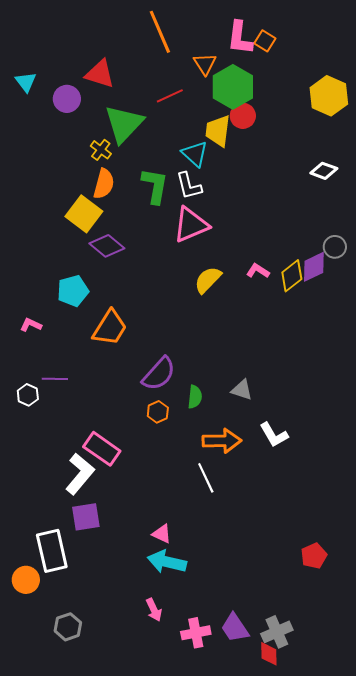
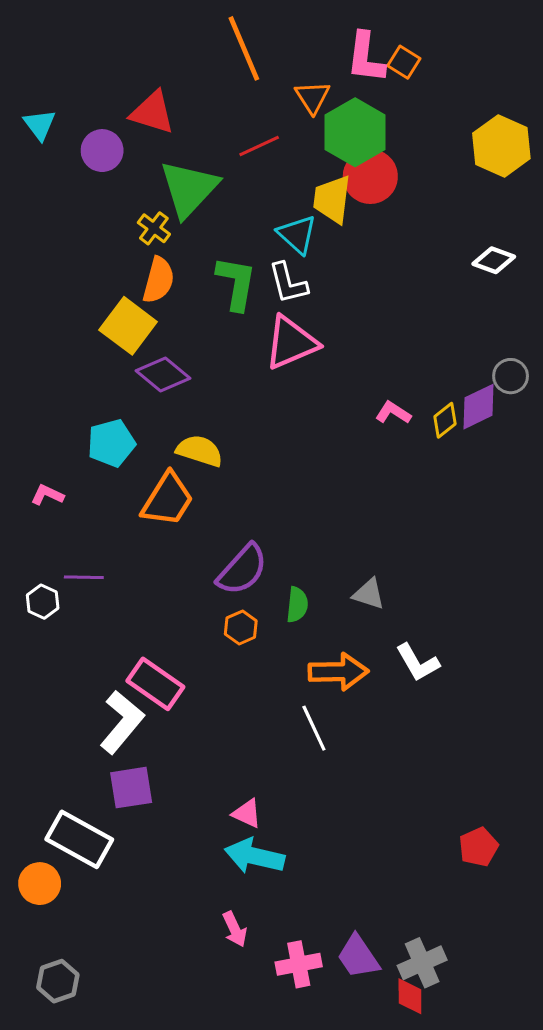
red circle: (243, 116) -> (370, 176), size x1.4
yellow diamond: (292, 276) -> (445, 420), size x0.7
yellow semicircle: (208, 280) -> (200, 451), moved, turned 64
white rectangle: (52, 551) -> (79, 839), turned -48
gray hexagon: (68, 627) -> (58, 981), moved

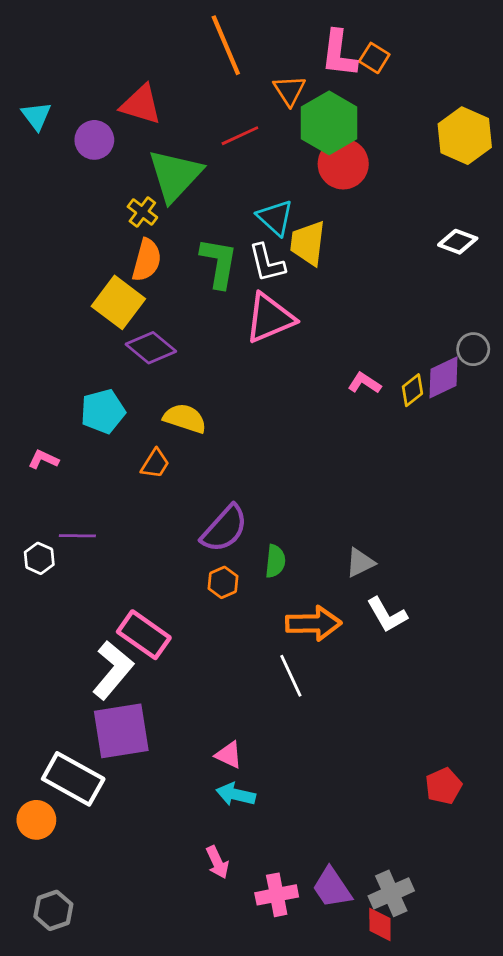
yellow trapezoid: (332, 199) -> (308, 243), moved
orange trapezoid: (168, 500) -> (155, 464), size x0.6
gray triangle: (369, 594) -> (360, 563), moved, turned -44
purple square: (131, 788) -> (121, 731), size x1.4
cyan arrow: (254, 856) -> (236, 794), size x0.7

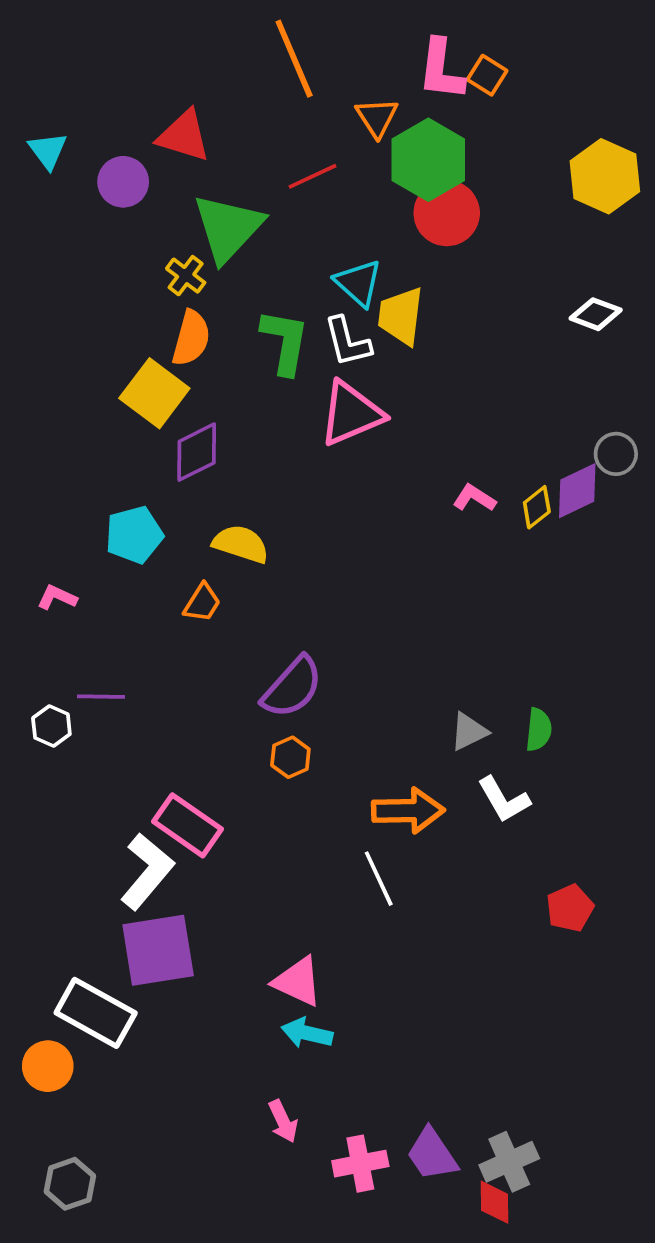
purple diamond: (151, 348) -> (197, 452), turned -66
green semicircle: (275, 561) -> (539, 730), moved
pink triangle: (229, 755) -> (298, 982), size x1.4
red pentagon: (444, 786) -> (570, 908), moved

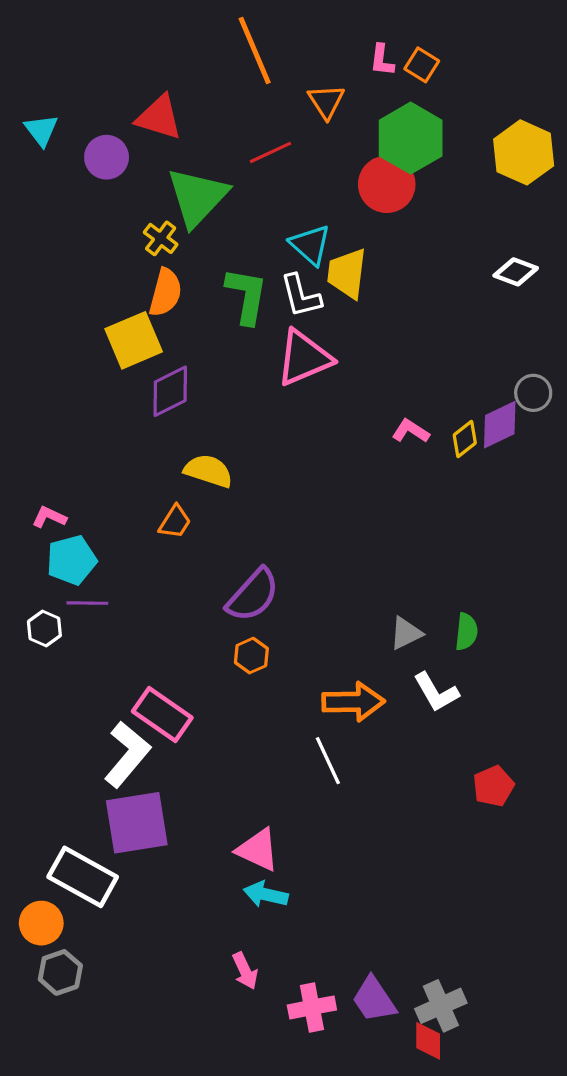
pink L-shape: (441, 70) -> (382, 60), size x0.6
green hexagon: (428, 160) -> (411, 138), moved
yellow square: (154, 393) -> (134, 340), turned 30
cyan pentagon: (134, 535) -> (71, 560), moved
gray hexagon: (70, 1184) -> (60, 972), moved

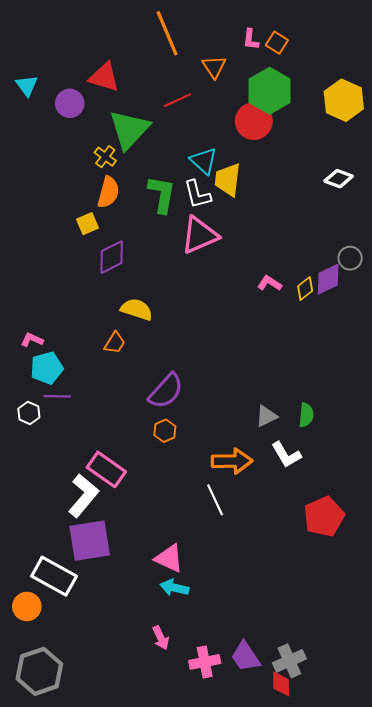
yellow square: (134, 340) -> (87, 224), size x0.6
red pentagon: (493, 786) -> (324, 517), size x1.5
gray hexagon: (60, 972) -> (39, 671), moved, size x1.6

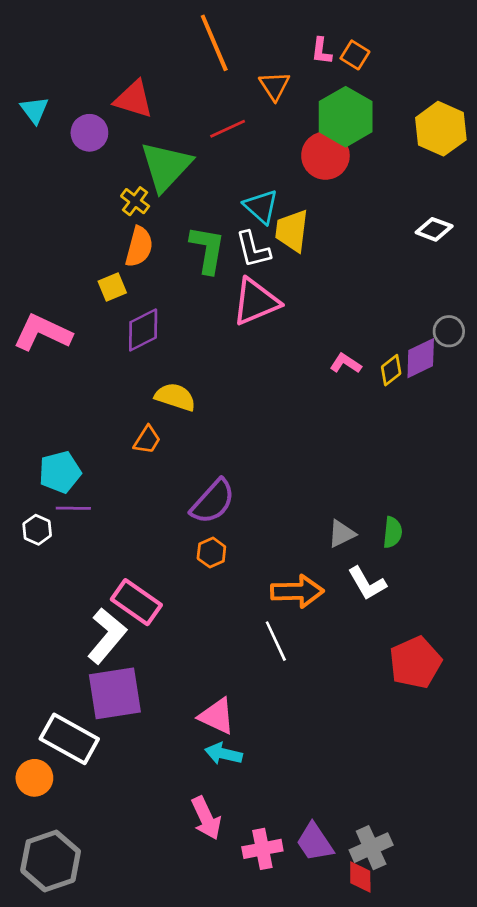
pink L-shape: (32, 340) -> (42, 333), moved, size x2.0
pink arrow: (161, 638) -> (206, 818), size x1.4

